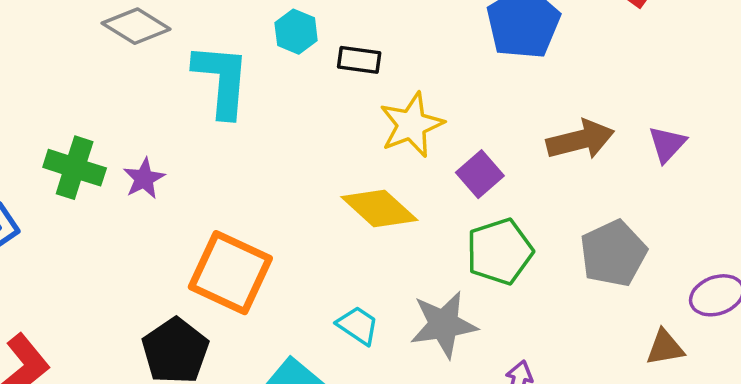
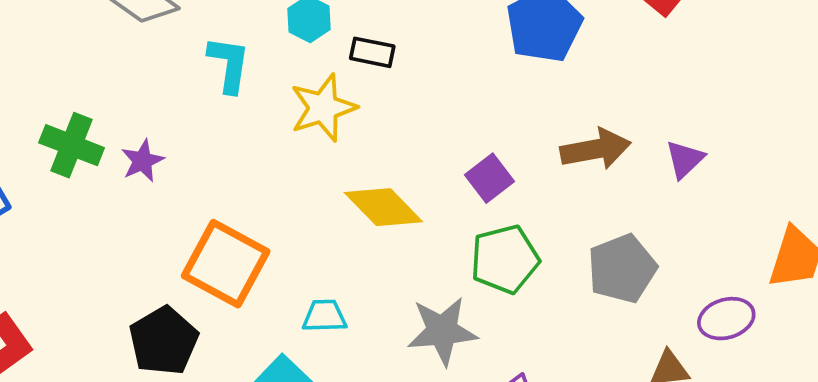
cyan L-shape: (222, 80) -> (229, 64), size x0.7
yellow star: (412, 125) -> (323, 108), moved
cyan trapezoid: (358, 325) -> (324, 316), moved, turned -39

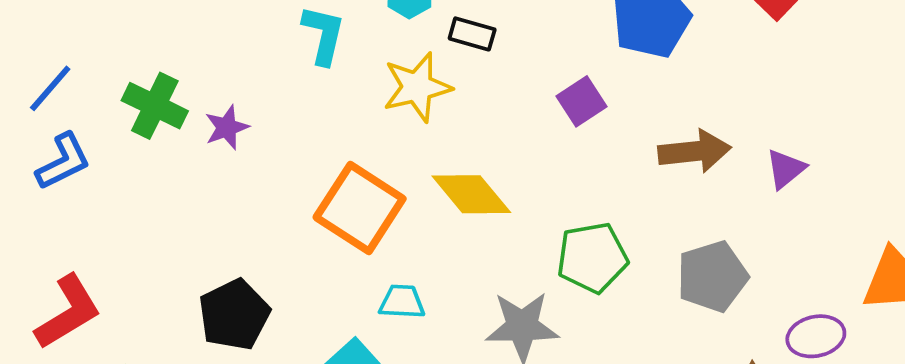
purple square: (489, 178) -> (582, 101), moved
orange square: (226, 264) -> (360, 208), moved

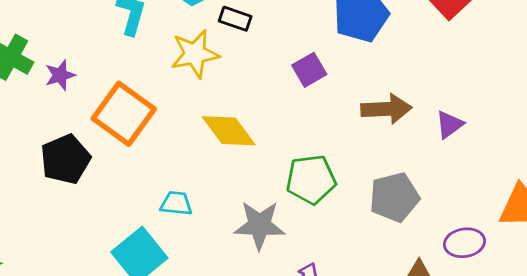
orange square: (360, 208) -> (124, 114), moved
black pentagon: (234, 315) -> (65, 159), moved

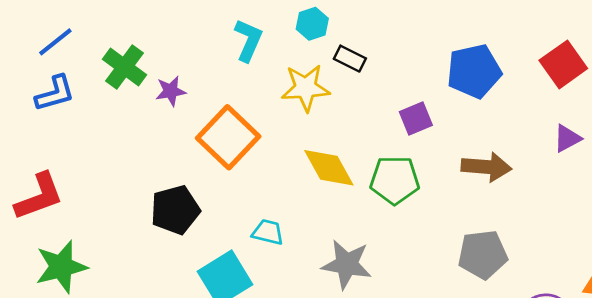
purple triangle: (449, 125) -> (567, 138), moved
black pentagon: (65, 159) -> (175, 210), moved
green pentagon: (311, 179) -> (395, 180), moved

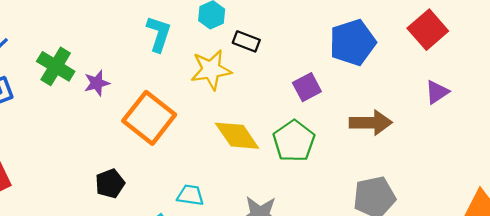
green pentagon: (395, 180) -> (294, 141), turned -30
black pentagon: (175, 210) -> (110, 184), size x0.7

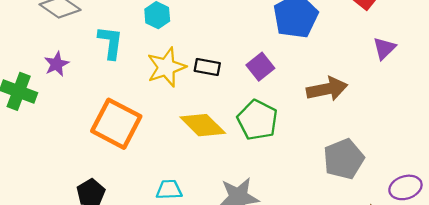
black rectangle: (246, 41) -> (207, 67), moved
purple star: (97, 83) -> (56, 64), moved

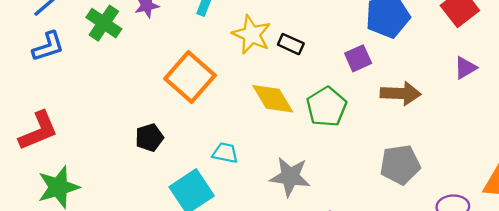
yellow star: (166, 67) -> (251, 35), turned 30
purple square: (260, 67) -> (358, 58), moved

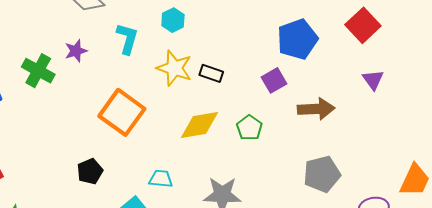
purple triangle: (465, 68) -> (373, 80), turned -30
yellow diamond: (273, 99) -> (199, 125), turned -63
green pentagon: (327, 107) -> (249, 128), size x0.7

